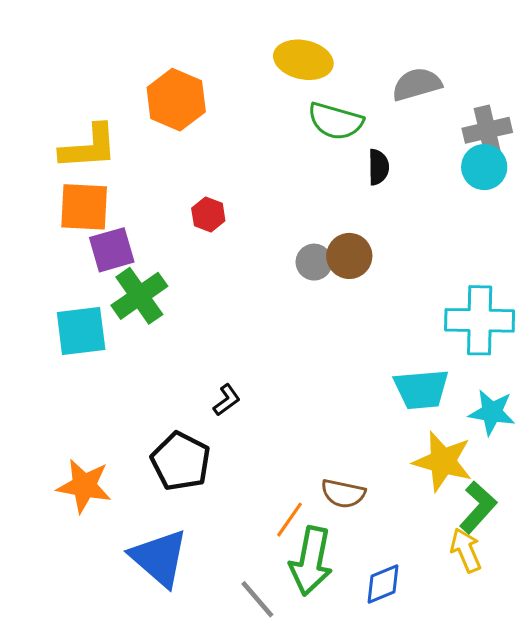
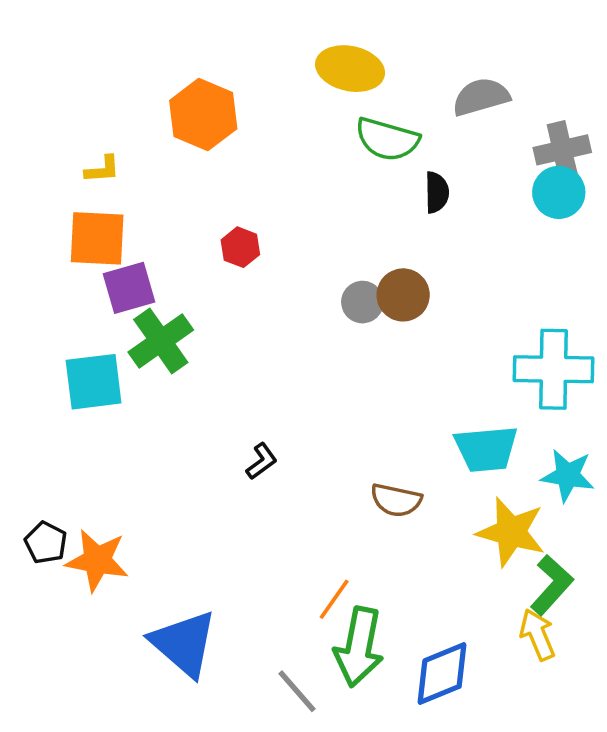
yellow L-shape: (89, 147) -> (102, 169), size x0.5
black pentagon: (181, 461) -> (46, 543), moved, size x0.6
brown semicircle: (343, 494) -> (396, 500), moved
blue diamond: (383, 584) -> (442, 673), size x1.4

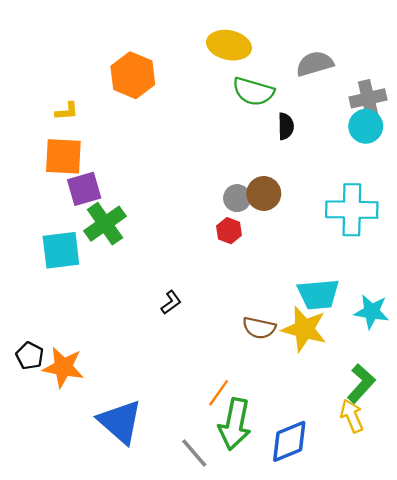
red hexagon: (240, 247) -> (229, 231), moved
cyan cross: (553, 369) -> (352, 210), moved
yellow star: (511, 532) -> (304, 329), moved

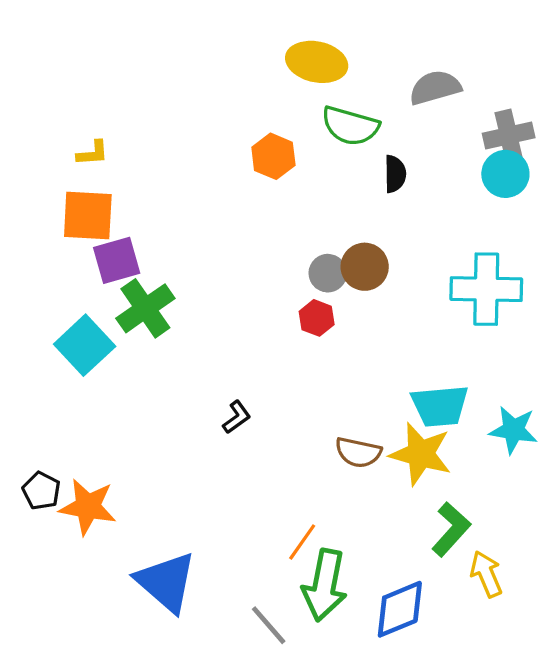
orange hexagon: (133, 75) -> (273, 156), moved, size x0.7
cyan square: (61, 250) -> (85, 345), turned -36
green L-shape: (361, 383) -> (451, 529), moved

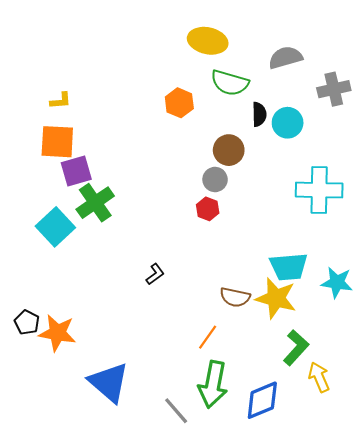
cyan circle: (505, 174) -> (288, 123), moved
brown circle: (365, 267) -> (229, 150), moved
orange line: (302, 542) -> (208, 337), moved

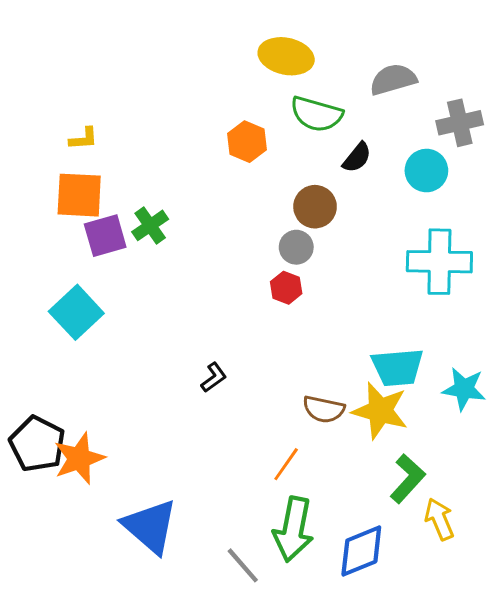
black semicircle: (259, 114) -> (357, 157), turned 40
cyan circle: (288, 123) -> (426, 171), moved
green cross: (95, 203) -> (150, 225), moved, size x0.7
black pentagon: (27, 322) -> (37, 444), size x1.6
orange star: (57, 333) -> (79, 458), turned -30

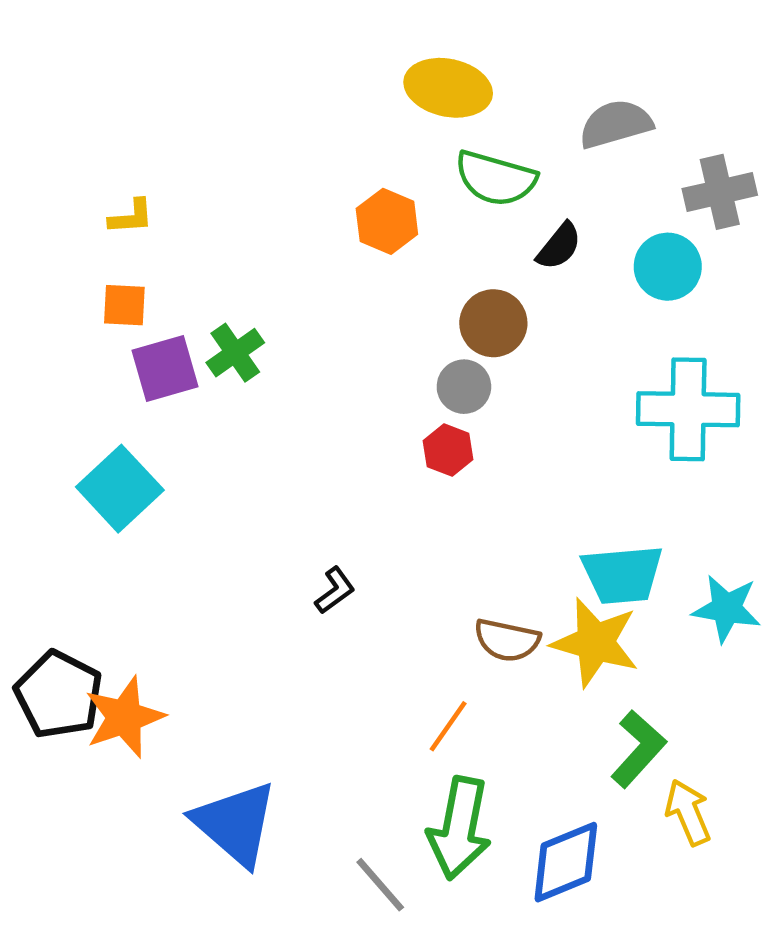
orange square: (79, 195) -> (124, 305), size x0.6

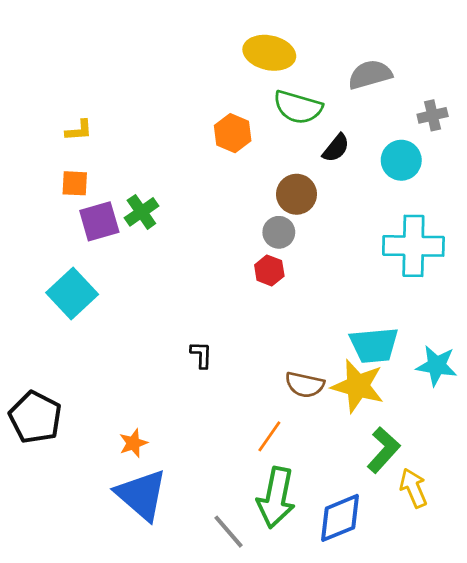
gray cross: (720, 192) -> (433, 115), size x0.7
black L-shape: (335, 590) -> (201, 355), turned -52
orange star: (124, 717) -> (133, 443), moved, size x0.6

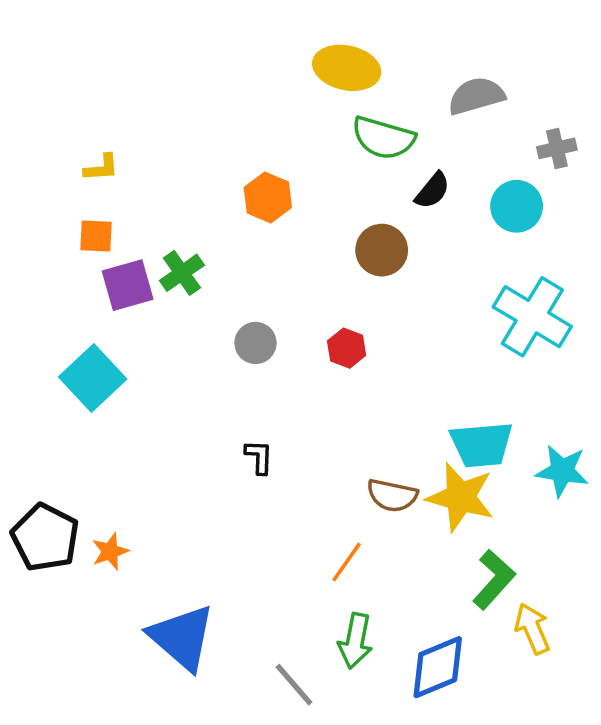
orange hexagon: (233, 133) -> (268, 198), moved
gray circle: (279, 232) -> (256, 343), moved
cyan cross: (413, 246) -> (532, 317), turned 30
orange star: (133, 443) -> (110, 551), moved
green arrow: (276, 498) -> (355, 641), size x0.7

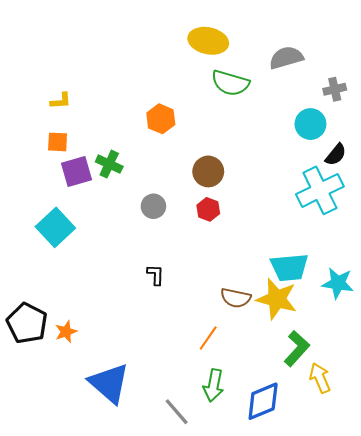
black semicircle: (432, 191) -> (336, 155), moved
brown circle: (382, 250) -> (208, 171), moved
green cross: (182, 273) -> (109, 164), turned -30
cyan cross: (532, 317) -> (320, 190), turned 33

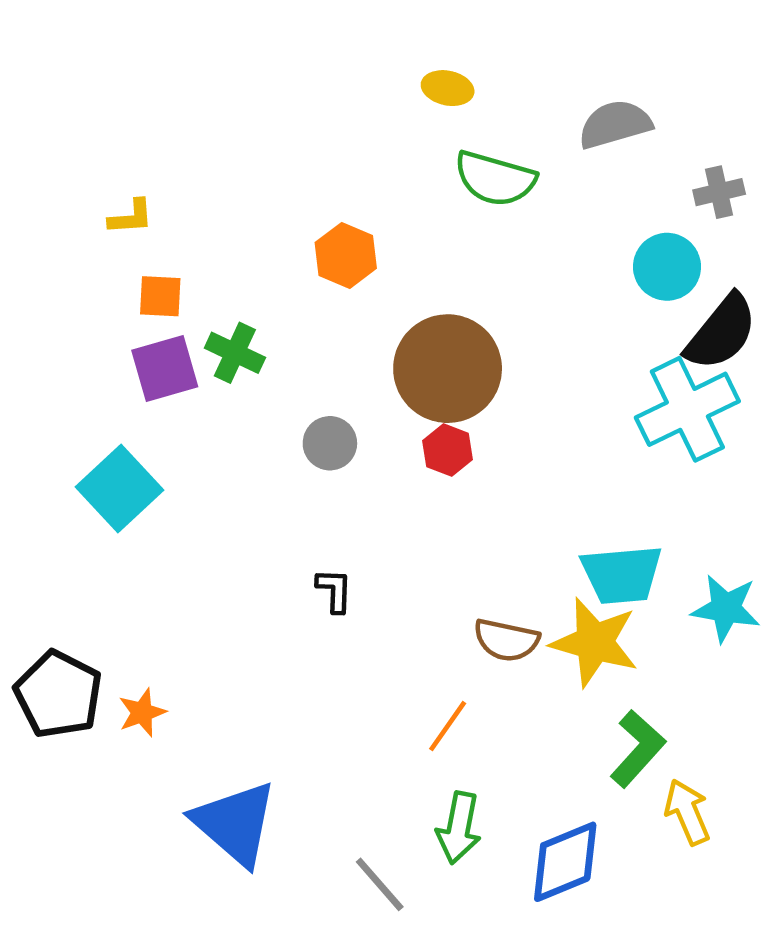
yellow ellipse: (208, 41) -> (448, 88), size x0.6
orange square: (58, 142) -> (160, 296), moved
black semicircle: (336, 155) -> (721, 332), size x1.6
brown circle: (208, 171) -> (448, 369), size x1.6

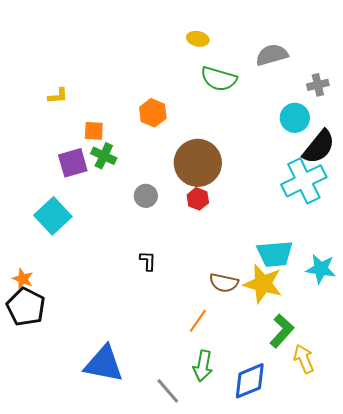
orange square: (160, 296) -> (94, 131), moved
orange star: (142, 712) -> (23, 279), moved, turned -30
blue triangle: (235, 823) -> (104, 364), turned -30

